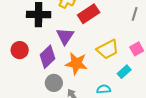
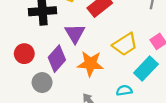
cyan rectangle: (124, 72) -> (146, 68), size x1.5
gray circle: (54, 83) -> (42, 83), moved

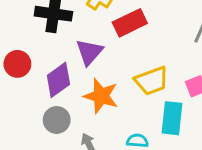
cyan rectangle: (146, 68) -> (172, 118), turned -50
gray circle: (42, 83) -> (57, 120), moved

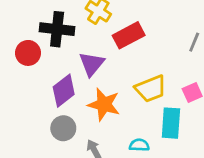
red circle: (17, 64) -> (28, 53), moved

